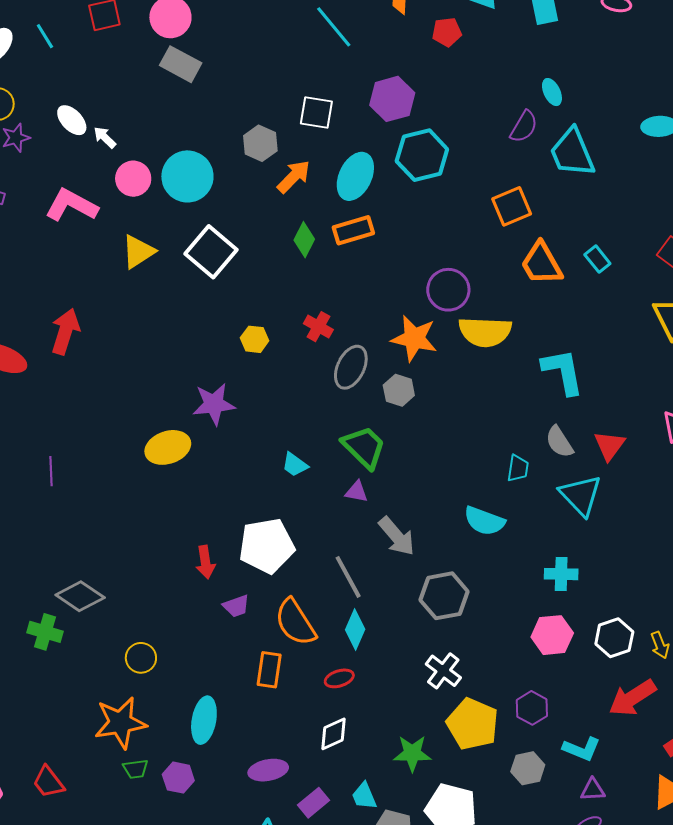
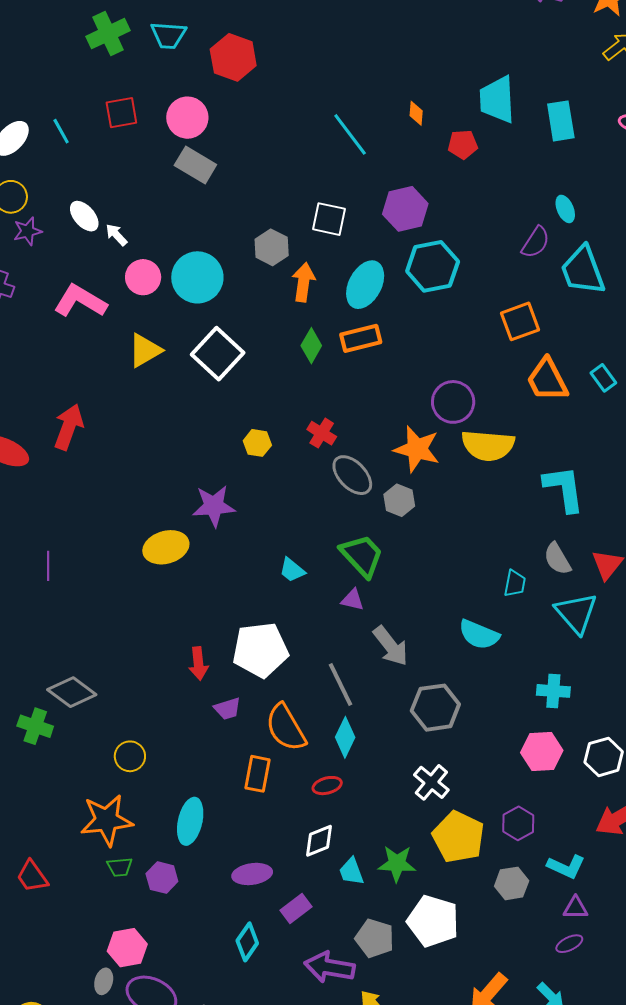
orange arrow: (294, 177) -> (304, 282), turned -39
gray ellipse: (351, 367) -> (352, 475), turned -72
cyan trapezoid: (364, 796) -> (351, 871), moved

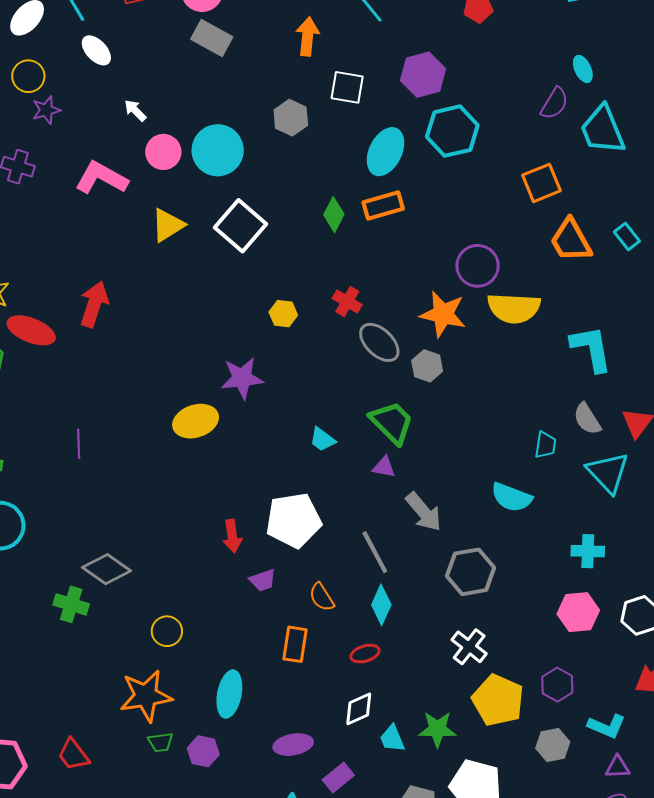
white ellipse: (84, 216) -> (96, 50), moved
orange arrow: (304, 282) -> (308, 36), moved
orange semicircle: (286, 728) -> (322, 597), size x0.6

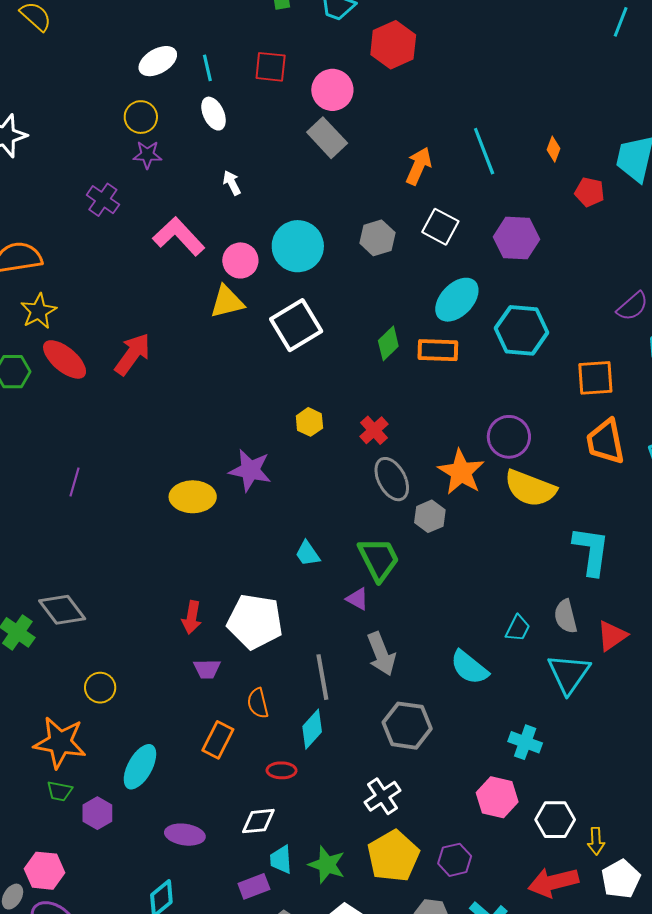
cyan hexagon: (452, 131) -> (522, 330), moved
pink circle: (163, 152) -> (240, 260), moved
purple rectangle: (338, 778) -> (254, 886), moved

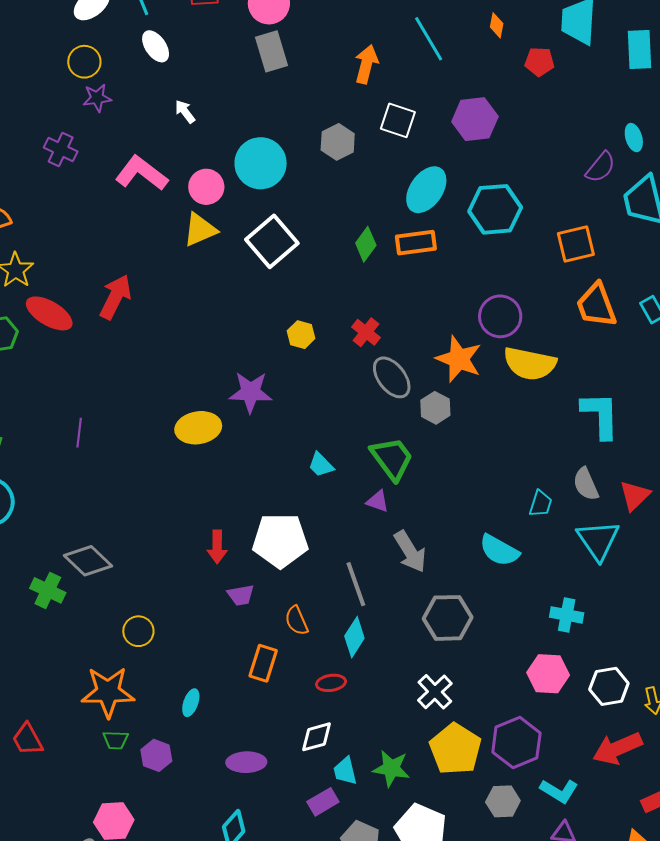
gray rectangle: (327, 138) -> (271, 51), turned 36
cyan ellipse: (140, 767) -> (191, 703), size x0.6
purple hexagon: (455, 860) -> (516, 743), size x1.5

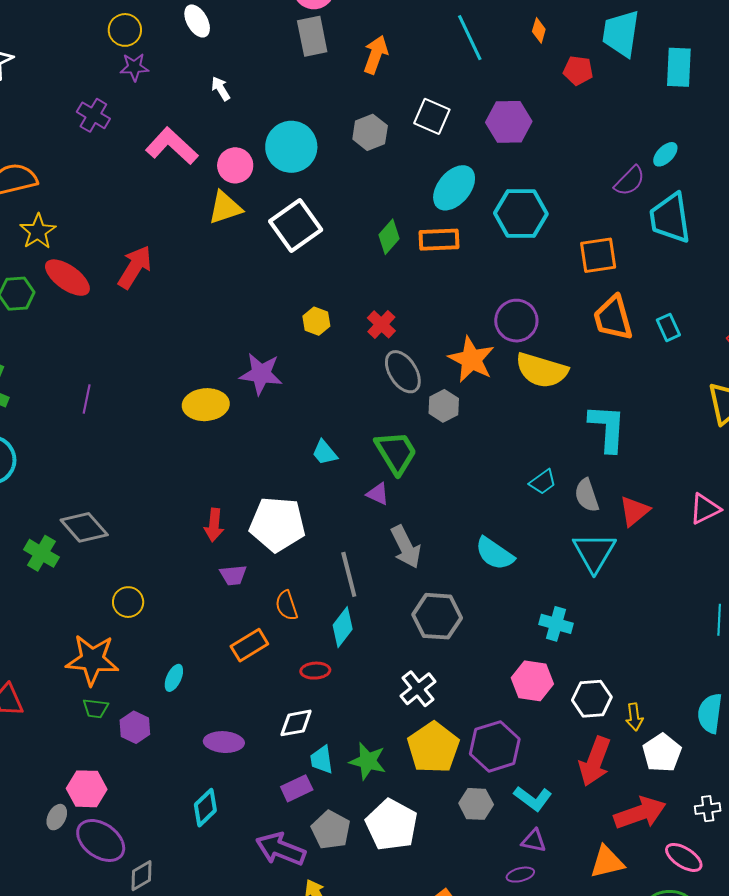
orange arrow: (366, 64) -> (376, 55), moved
cyan ellipse: (634, 138) -> (665, 154), turned 56
cyan trapezoid: (541, 504) -> (543, 482), moved, turned 32
orange rectangle: (263, 663) -> (249, 645), turned 36
red arrow: (617, 748) -> (595, 761), turned -51

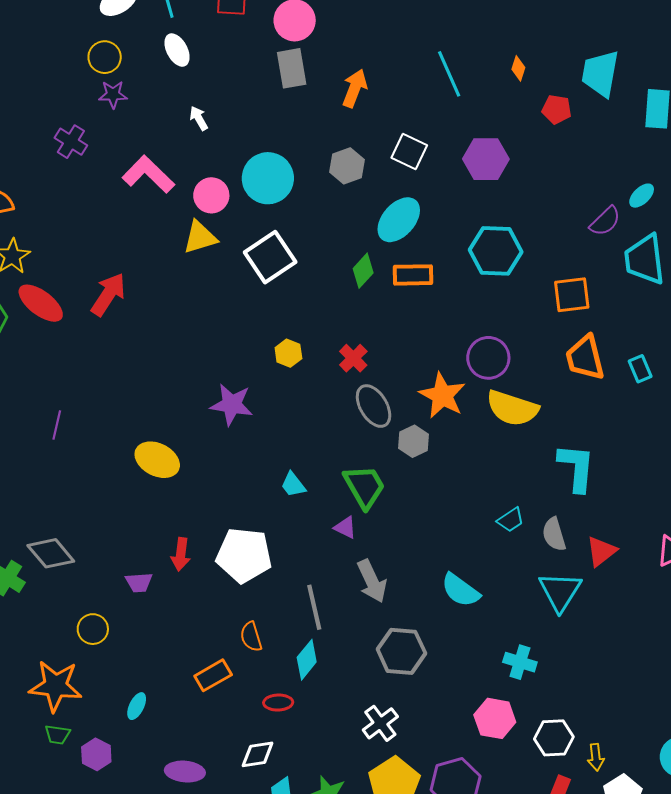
cyan ellipse: (454, 188) -> (399, 220), moved
yellow ellipse: (206, 405) -> (157, 460), moved, turned 30
purple trapezoid: (233, 575) -> (139, 582), moved

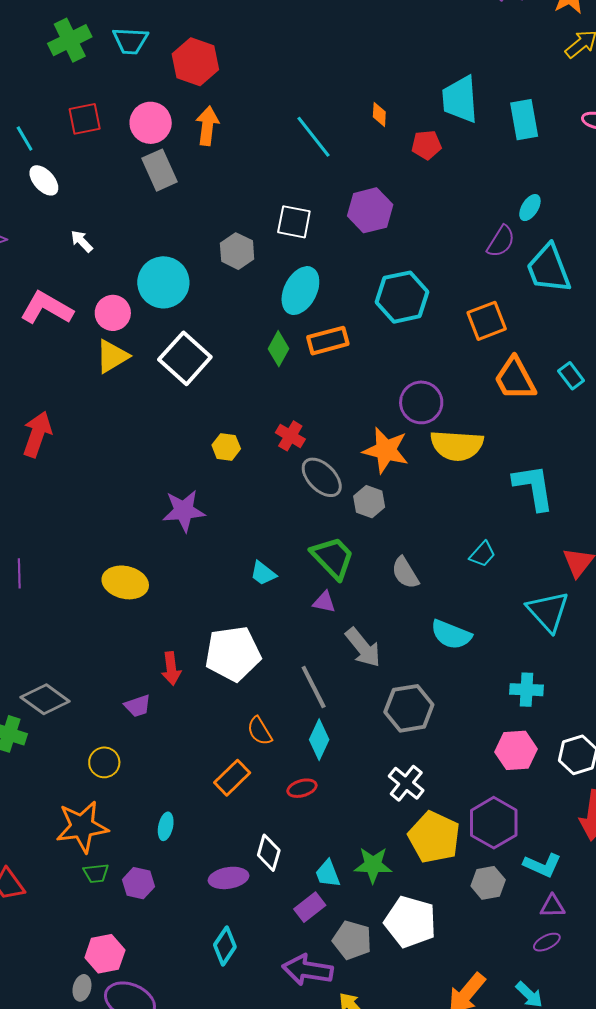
orange arrow: (355, 88) -> (207, 126), moved
gray semicircle: (554, 534) -> (405, 573), moved
white diamond: (258, 754) -> (269, 853), moved, turned -51

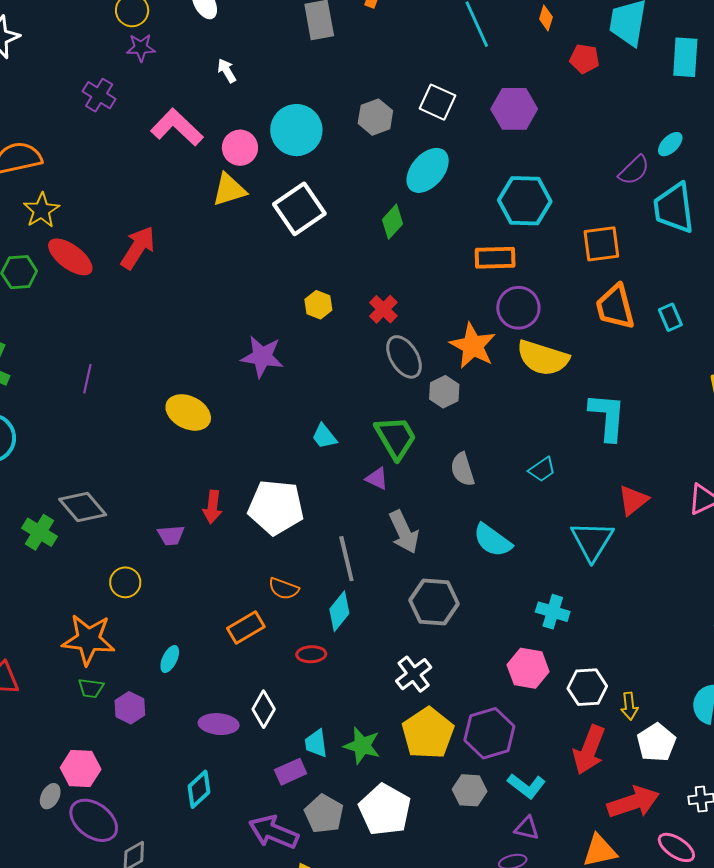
orange rectangle: (328, 341) -> (495, 258), moved
orange semicircle: (260, 731) -> (284, 589), turned -52

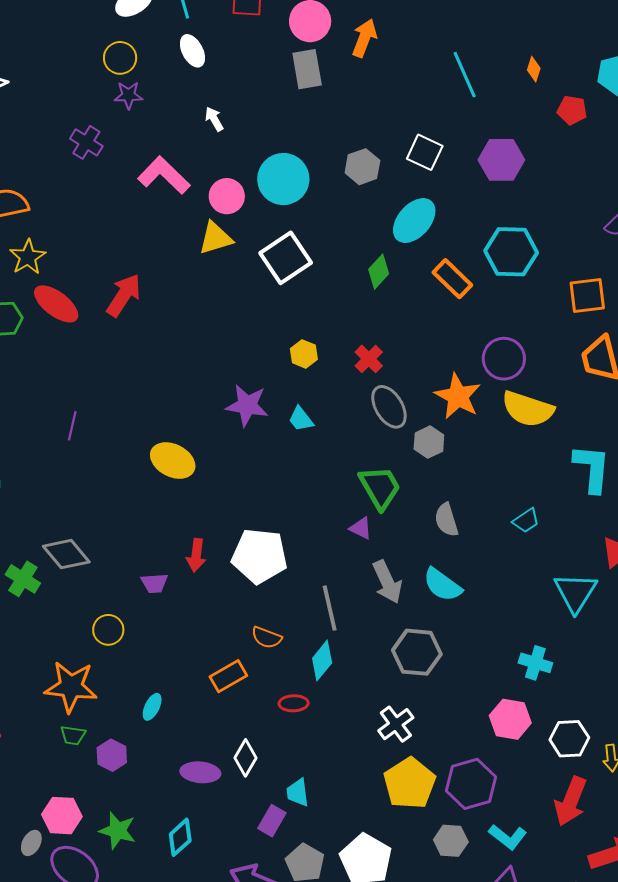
orange rectangle: (495, 258) -> (452, 279), moved, turned 45
cyan trapezoid: (324, 436) -> (301, 419), moved
cyan semicircle: (493, 540) -> (442, 585), moved
green star: (362, 746) -> (118, 831), moved
purple rectangle: (291, 772) -> (272, 821), turned -36

